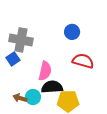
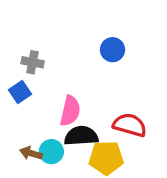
gray cross: (21, 40) -> (33, 62), size x0.6
red semicircle: (83, 61) -> (130, 125), moved

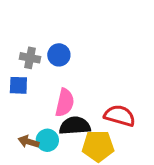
blue circle: (113, 50) -> (59, 55), moved
blue square: (20, 92) -> (18, 85), turned 36

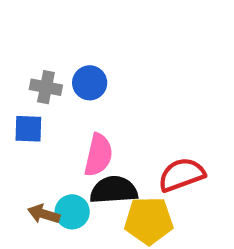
red semicircle: (120, 116) -> (182, 175), turned -36

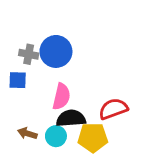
blue circle: (90, 83) -> (56, 51), size x1.5
cyan circle: (72, 212) -> (56, 136), moved

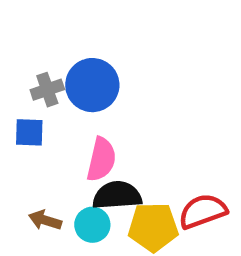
gray cross: (29, 54) -> (47, 90), turned -30
red semicircle: (113, 109) -> (203, 211), moved

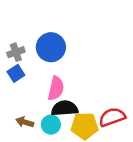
gray cross: (47, 90) -> (16, 52), moved
blue square: (29, 132) -> (16, 73), turned -35

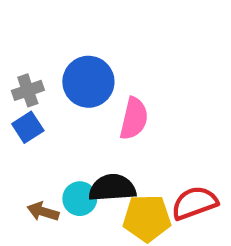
pink semicircle: (56, 88) -> (134, 119), moved
cyan circle: (51, 125) -> (80, 199), moved

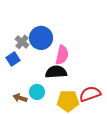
gray cross: (28, 90) -> (22, 42), moved, turned -32
black semicircle: (112, 188) -> (56, 72), moved

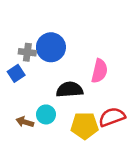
gray cross: (22, 42) -> (27, 52), turned -32
pink semicircle: (62, 55) -> (99, 71), moved

